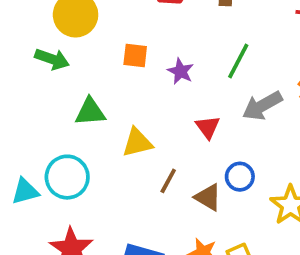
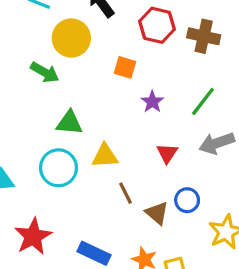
orange square: (135, 56) -> (125, 67), moved
cyan circle: (67, 177) -> (58, 168), moved
brown line: (168, 181) -> (125, 193), turned -65

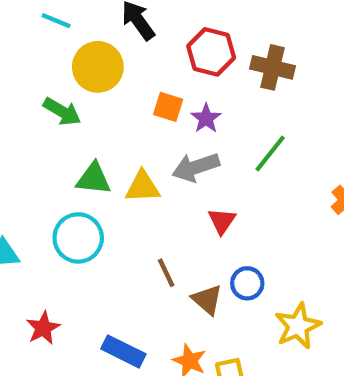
purple star: (152, 102) -> (206, 118), moved
gray arrow: (217, 143) -> (196, 167), moved
yellow triangle: (105, 156) -> (142, 187), moved
red star: (33, 236) -> (43, 328), size x0.7

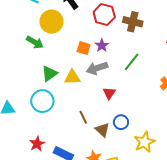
orange square: (168, 107) -> (84, 48), moved
green triangle: (94, 179) -> (50, 74), turned -42
red star: (43, 328) -> (37, 144), moved

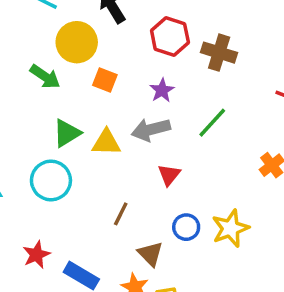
orange square: (84, 48) -> (105, 80), moved
brown line: (83, 117) -> (121, 214), turned 48
brown triangle: (102, 130) -> (150, 254), moved
yellow star: (145, 142) -> (230, 228), moved

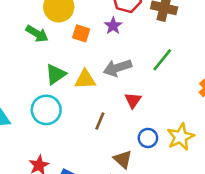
purple star: (162, 90) -> (113, 26), moved
brown line: (121, 214) -> (100, 121), moved

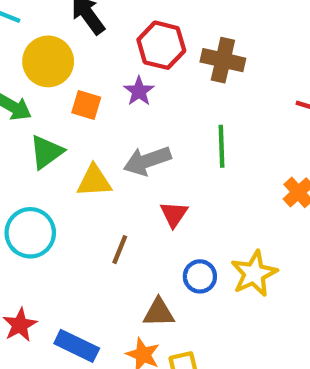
green line: (162, 60) -> (222, 146), turned -40
green triangle: (56, 74) -> (46, 152), moved
brown triangle: (123, 159) -> (159, 313), turned -42

